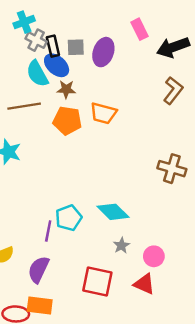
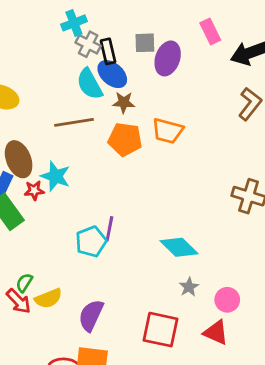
gray square: (76, 47) -> (145, 43), moved
cyan pentagon: (69, 218) -> (91, 242), moved
purple line: (48, 231) -> (109, 229), moved

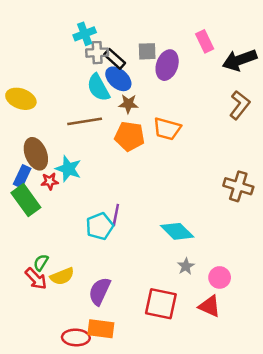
gray cross: (88, 44) -> (97, 53), turned -30
black rectangle: (108, 51) -> (115, 59), turned -35

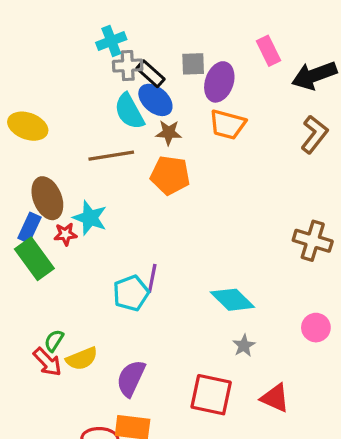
orange trapezoid: (167, 129) -> (228, 124), moved
pink circle: (220, 277) -> (316, 328), moved

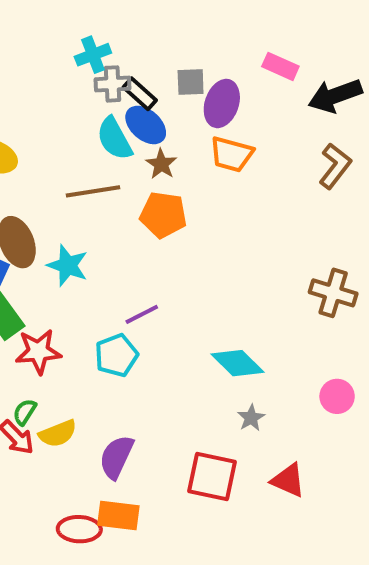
pink rectangle: (268, 51) -> (280, 66), turned -40
brown star: (169, 133) -> (161, 164), turned 30
red star: (65, 234) -> (38, 351), moved, size x1.6
purple line: (152, 278) -> (142, 314), moved, turned 52

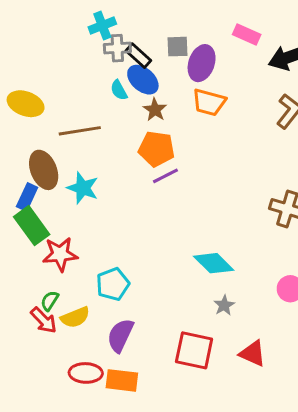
cyan semicircle: (114, 139) -> (119, 90), size x0.6
brown line: (93, 191) -> (80, 131), moved
purple line: (142, 314) -> (165, 176), moved
cyan pentagon: (116, 355) -> (113, 284), moved
red ellipse: (79, 529) -> (86, 373), moved

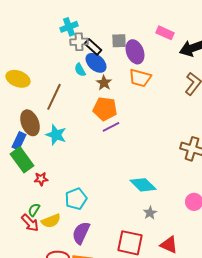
purple ellipse: (202, 63) -> (135, 52), turned -40
brown line: (80, 131) -> (54, 97), turned -56
red star: (60, 254) -> (41, 179), size x0.6

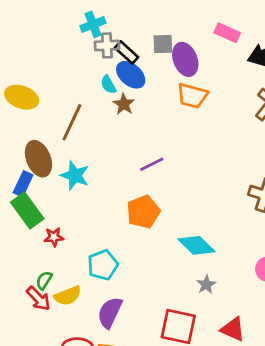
brown star: (104, 83) -> (124, 104), moved
orange pentagon: (105, 109) -> (143, 212), moved, turned -30

